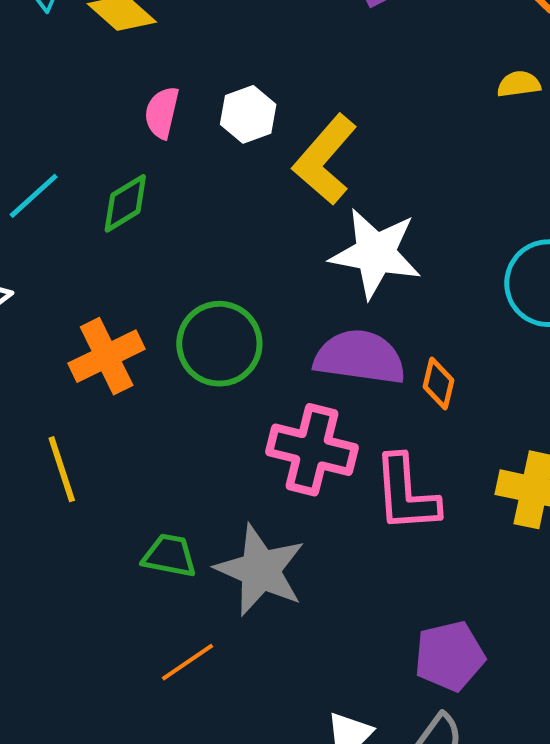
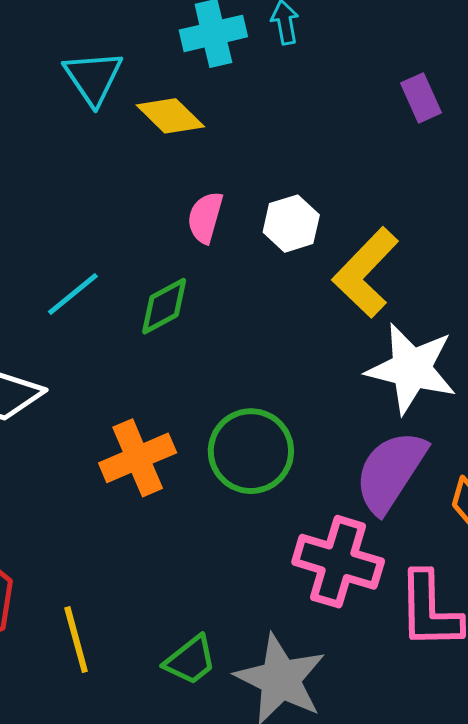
purple semicircle: (360, 357) -> (390, 472), turned -68
yellow line: (62, 469) -> (76, 640), moved
green trapezoid: (169, 556) -> (190, 660), turned 128

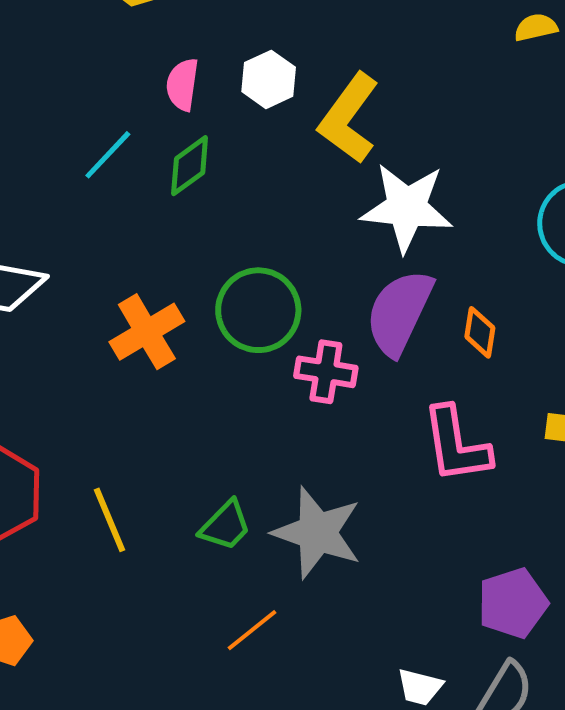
cyan line: (73, 294) -> (108, 155), moved
green diamond: (164, 306) -> (190, 166), moved
pink cross: (338, 562) -> (326, 372), moved, size x0.7

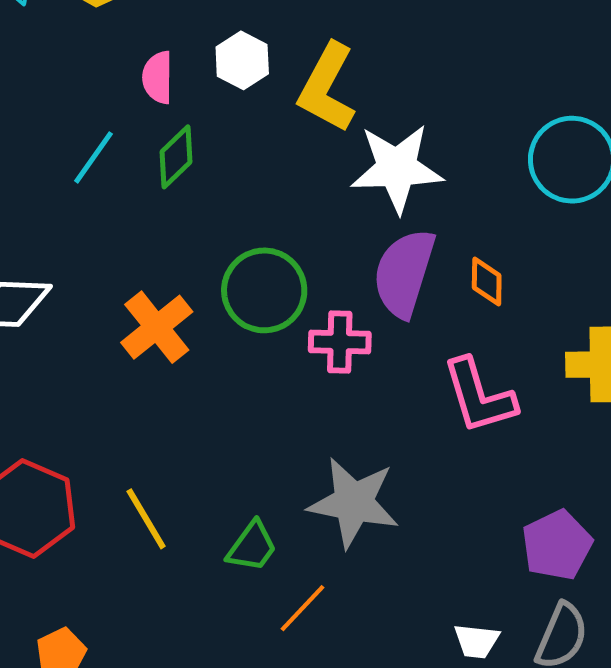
green trapezoid: (225, 526) -> (252, 547), moved

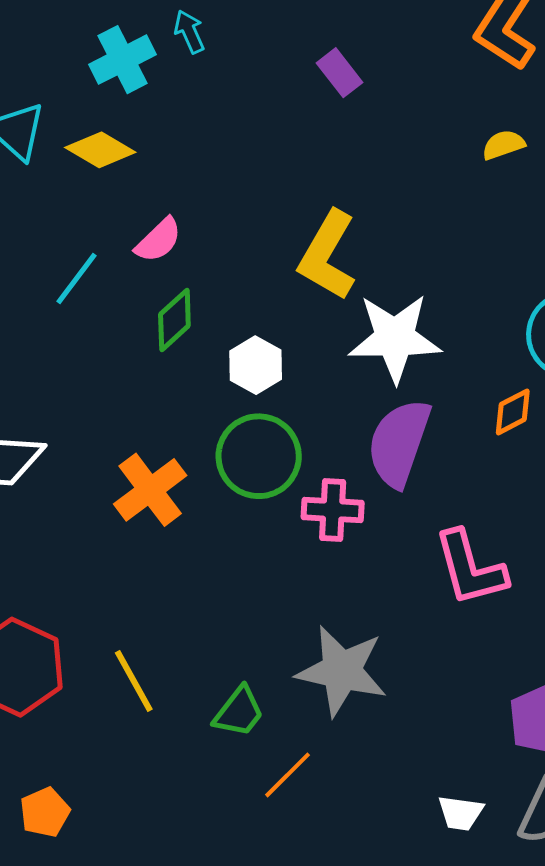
white hexagon: (242, 60) -> (256, 365), moved
pink semicircle: (158, 77) -> (158, 240), turned -136
cyan line: (94, 157) -> (76, 278), moved
orange diamond: (487, 281) -> (513, 412), moved, turned 60

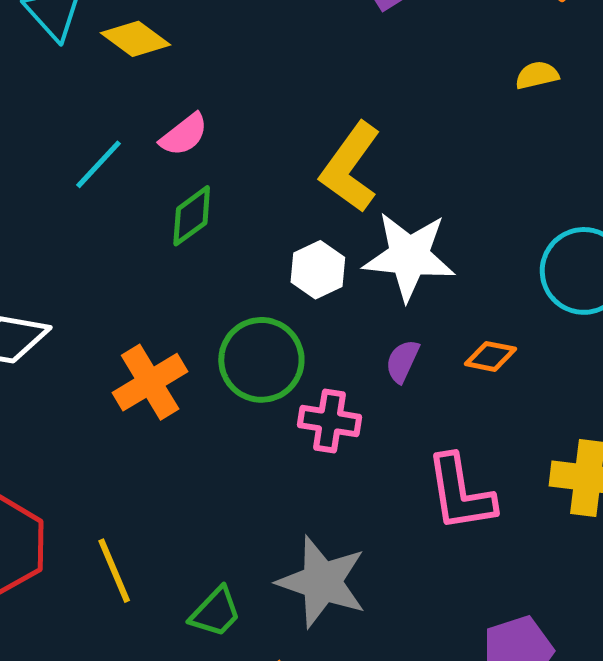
white hexagon: (256, 365) -> (318, 270), moved
orange diamond: (513, 412) -> (491, 356), moved, turned 33
purple semicircle: (399, 443) -> (402, 361), size x0.5

